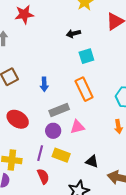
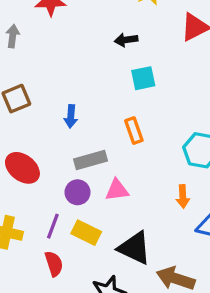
orange rectangle: (84, 89) -> (134, 131), size x0.7
black triangle: (92, 161) -> (134, 248), size x1.6

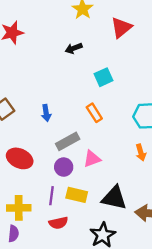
cyan square: (143, 78) -> (104, 77), moved
red semicircle: (54, 264) -> (58, 223), turned 108

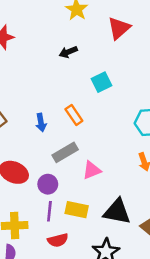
orange rectangle: (94, 113) -> (74, 115), moved
purple circle: (64, 167) -> (48, 184), moved

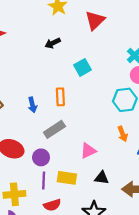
orange rectangle: (74, 115) -> (60, 97), turned 35
pink triangle: (92, 170) -> (88, 151), moved
black triangle: (117, 212) -> (102, 178), size x0.6

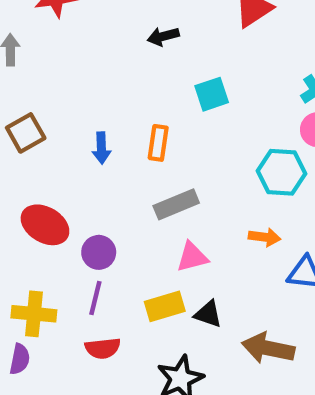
gray rectangle: (54, 129) -> (176, 204), moved
orange arrow: (123, 134) -> (265, 237), turned -72
yellow rectangle: (67, 178) -> (165, 306), moved, turned -36

